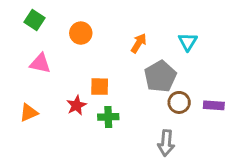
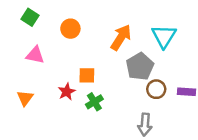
cyan triangle: (188, 42) -> (164, 36), size x1.5
orange arrow: (139, 43) -> (121, 37), size x1.5
orange triangle: (29, 113) -> (25, 98), turned -30
green cross: (108, 117) -> (94, 102), turned -30

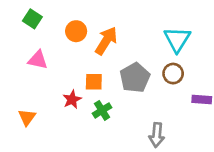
orange arrow: (121, 37) -> (106, 41), moved
gray pentagon: (140, 66) -> (135, 78), moved
brown circle: (156, 89) -> (173, 74), moved
orange triangle: (25, 98) -> (27, 117), moved

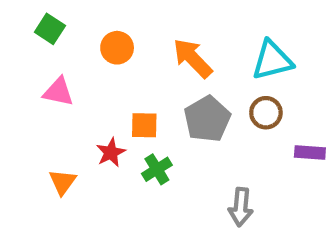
cyan triangle: (177, 39) -> (272, 60), turned 44
orange arrow: (106, 41) -> (193, 58), moved, turned -76
orange triangle: (27, 117) -> (63, 182), moved

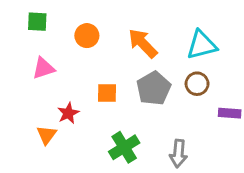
green square: (50, 29) -> (37, 22), turned -30
pink triangle: (58, 92) -> (43, 68), turned -30
red star: (111, 153) -> (68, 113), moved
green cross: (157, 169) -> (124, 147), moved, size x1.4

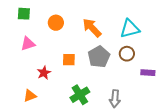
orange triangle: (47, 135) -> (30, 96), moved, turned 32

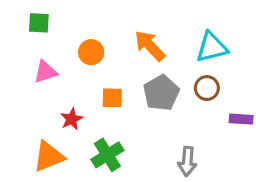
orange circle: (56, 23) -> (91, 52), moved
green cross: (80, 95) -> (107, 155), moved
orange triangle: (30, 96) -> (49, 157), size x1.5

